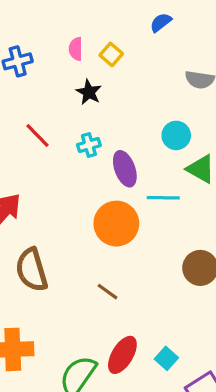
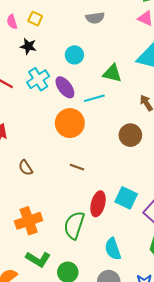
cyan circle: (176, 135) -> (74, 55), moved
cyan cross: (89, 145) -> (38, 79), size x1.5
brown semicircle: (32, 270) -> (26, 168), size x0.6
cyan square: (166, 358) -> (126, 198), size x1.5

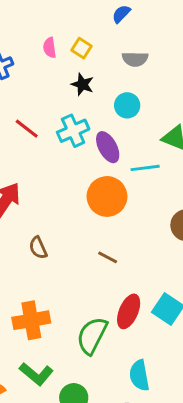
gray semicircle: (95, 18) -> (135, 59), moved
black star: (28, 46) -> (82, 84), moved

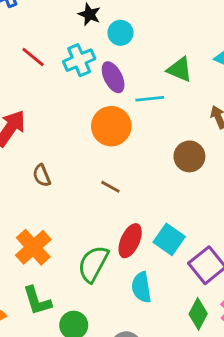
cyan circle: (127, 105) -> (120, 33), moved
orange cross: (31, 320) -> (33, 247), turned -33
green L-shape: (36, 374) -> (37, 301), turned 32
cyan semicircle: (139, 375) -> (141, 287), moved

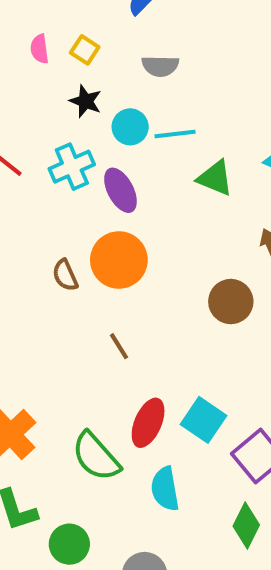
cyan line: (150, 99) -> (175, 134), moved
brown semicircle: (42, 176) -> (65, 275), moved
brown line: (110, 187) -> (119, 346), turned 30
green semicircle: (93, 264) -> (96, 456), turned -69

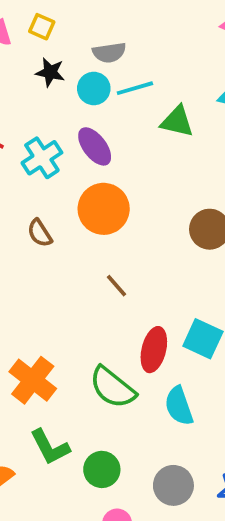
gray semicircle: (160, 66) -> (109, 53), moved
cyan cross: (72, 167) -> (42, 158), moved
brown semicircle: (65, 275) -> (40, 233), moved

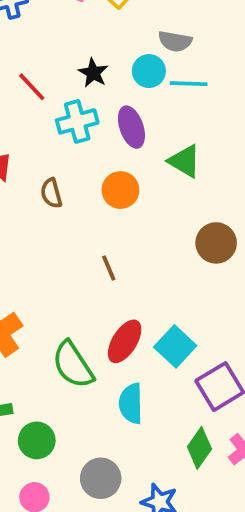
black star: (50, 72) -> (93, 73), moved
green triangle: (177, 121) -> (185, 161), moved
orange circle: (104, 209) -> (120, 190), size x0.7

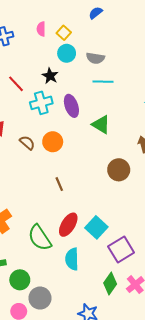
cyan circle: (149, 71) -> (67, 53), moved
orange circle: (120, 190) -> (53, 142), moved
brown semicircle: (51, 193) -> (27, 143), turned 147
gray circle: (101, 478) -> (40, 298), moved

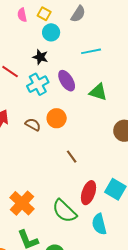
gray semicircle: (95, 58) -> (78, 14), moved, turned -54

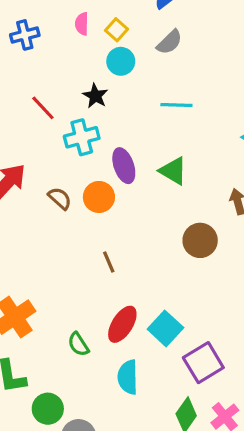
purple ellipse: (67, 81) -> (124, 166), moved
green semicircle: (64, 211) -> (78, 344), size x0.6

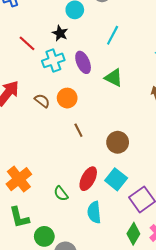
cyan line: (176, 105) -> (113, 35), turned -60
purple ellipse: (124, 166) -> (83, 62), moved
brown circle: (200, 240) -> (118, 142), moved
brown line: (109, 262) -> (78, 130), moved

